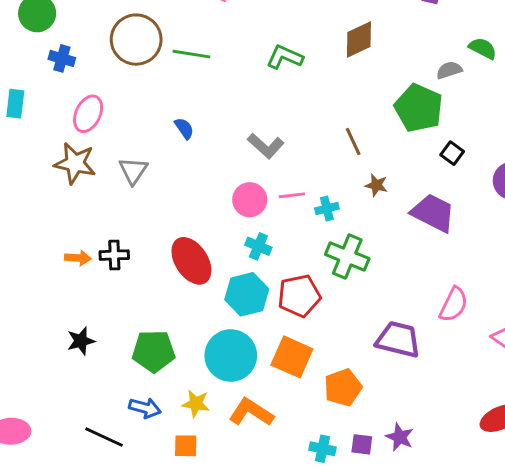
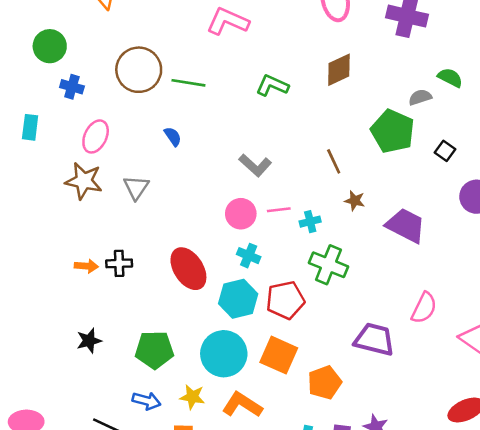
blue semicircle: (184, 128) -> (173, 136), moved
black square: (452, 153) -> (445, 151), moved

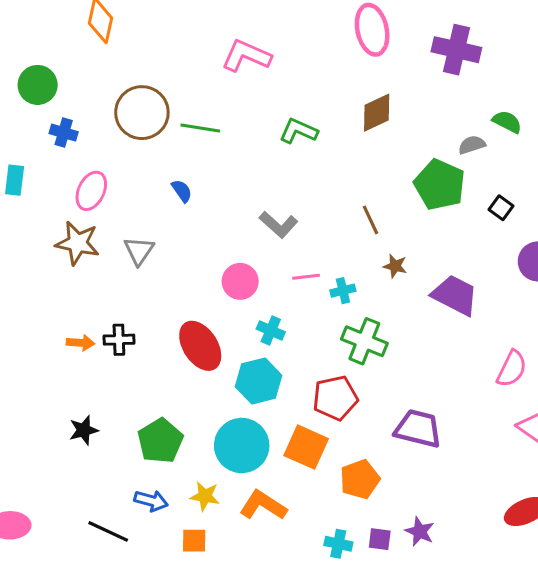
pink circle: (241, 214) -> (240, 281), moved
red pentagon: (285, 300) -> (335, 398), moved
pink semicircle: (424, 308) -> (512, 369), moved
green pentagon: (154, 350) -> (160, 441), turned -30

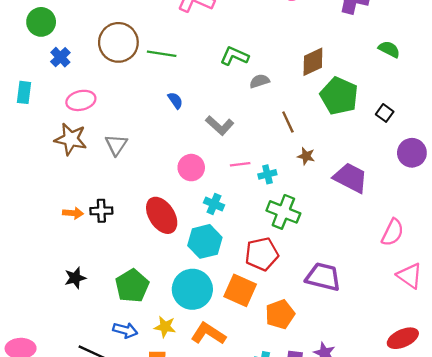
brown diamond: (377, 113) -> (313, 62), moved
blue cross: (64, 133) -> (60, 57), turned 30
gray semicircle: (472, 145) -> (259, 81), moved
pink ellipse: (91, 191) -> (81, 100), turned 52
blue semicircle: (182, 191) -> (175, 100), moved

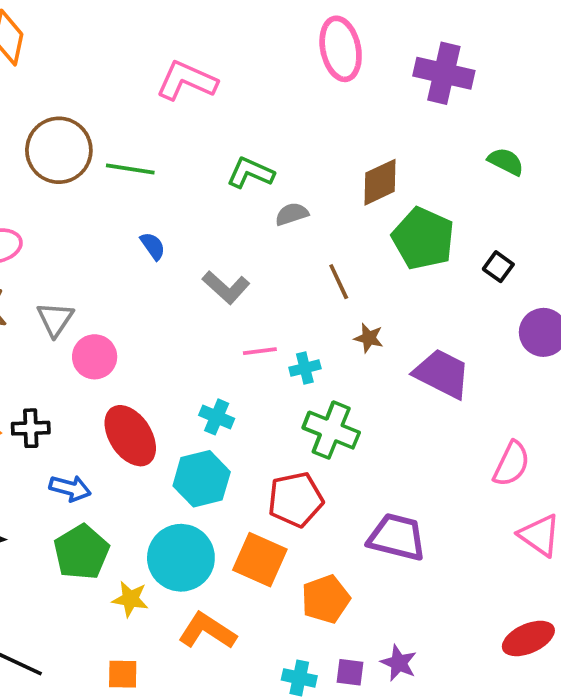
pink circle: (191, 168) -> (95, 357), moved
yellow star: (165, 327) -> (130, 599), moved
blue arrow: (125, 330) -> (70, 488), moved

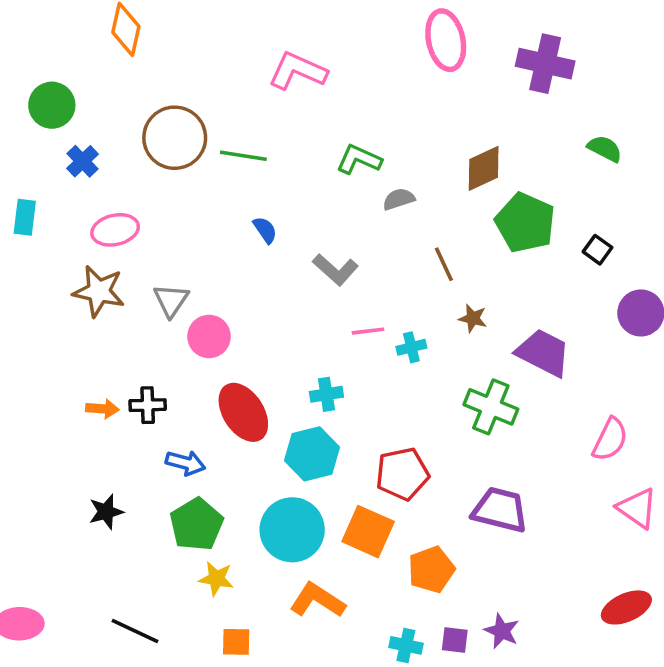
cyan cross: (217, 417) -> (326, 394), turned -32
green cross: (331, 430) -> (491, 407), moved
yellow star: (130, 599) -> (216, 579), moved

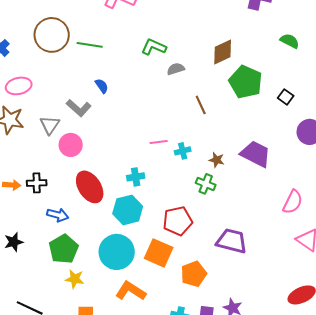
gray L-shape: (336, 270) -> (79, 108), moved
brown star: (473, 318) -> (217, 160), moved
green cross: (491, 407) -> (206, 184), moved, size x0.7

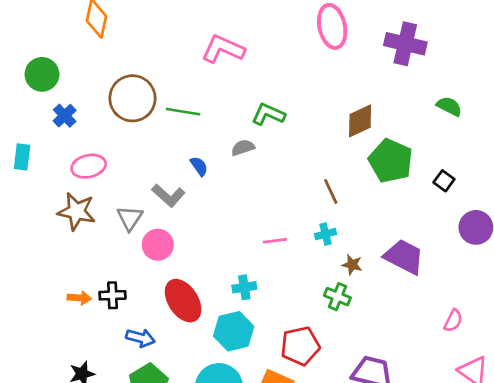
gray semicircle: (176, 69) -> (243, 148), moved
cyan cross: (183, 151) -> (325, 234), moved
pink semicircle: (293, 202) -> (453, 321), size x0.7

